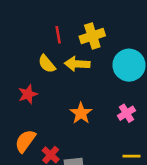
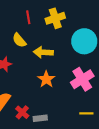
yellow arrow: (77, 64) -> (43, 52), moved
pink cross: (126, 113) -> (82, 79), size x1.6

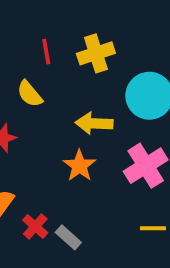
yellow arrow: (43, 52) -> (94, 123), moved
gray rectangle: (40, 118) -> (68, 237), turned 48

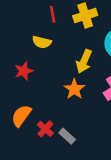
yellow semicircle: (30, 94) -> (42, 42), turned -36
yellow arrow: (94, 123) -> (84, 61), turned -70

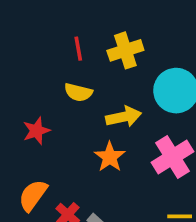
yellow semicircle: (42, 42) -> (78, 92), moved
yellow arrow: (84, 61) -> (124, 117), turned -125

